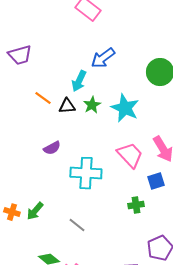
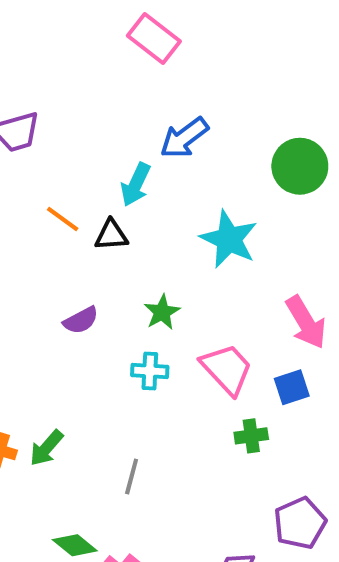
green star: (92, 105) -> (162, 312), moved
pink trapezoid: (130, 155) -> (227, 369), moved
cyan cross: (86, 173) -> (150, 371), size x0.6
gray line: (77, 225) -> (132, 476), turned 66

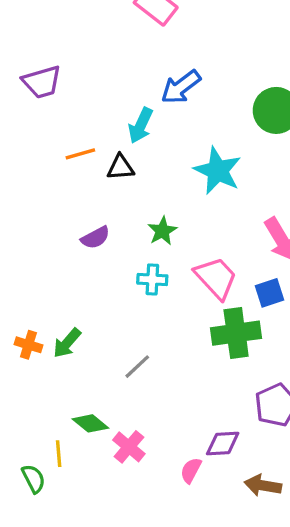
orange line: (63, 219) -> (80, 154), turned -52
green cross: (251, 436) -> (236, 333), size x1.8
gray line: (132, 476) -> (137, 367), turned 32

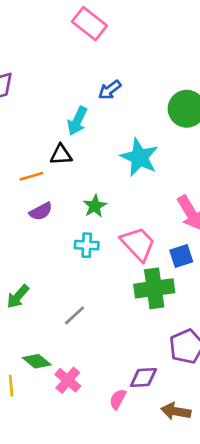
blue arrow: (181, 87) -> (110, 90), size x0.7
orange line: (80, 154) -> (31, 176), moved

